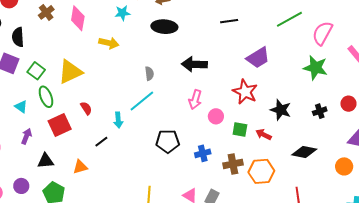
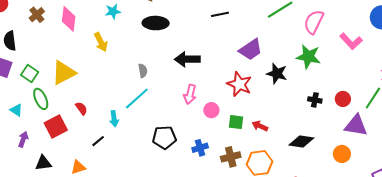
yellow arrow: (109, 43) -> (101, 42), turned 54
red circle: (348, 104) -> (343, 99), moved
black star: (281, 110) -> (277, 74), moved
black cross: (320, 111) -> (315, 100), turned 32

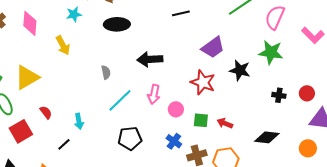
cyan line: (137, 98) -> (120, 100), moved
blue cross: (200, 148) -> (174, 141), moved, turned -35

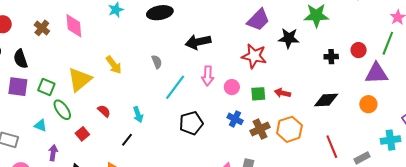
yellow arrow: (63, 45) -> (114, 65), moved
red square: (21, 131) -> (82, 134), size x0.6

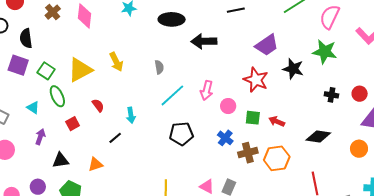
black arrow: (198, 42) -> (204, 41), moved

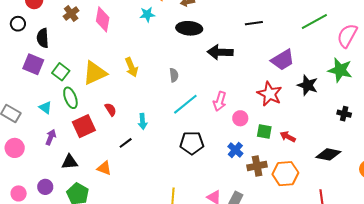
red square: (73, 124) -> (84, 126), size x1.6
orange triangle: (95, 164) -> (104, 168), turned 35

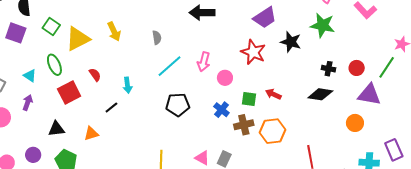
green square: (61, 72) -> (51, 27), moved
green square: (264, 131) -> (249, 99), moved
purple arrow: (51, 137) -> (28, 103), moved
black diamond: (328, 154) -> (320, 94), moved
orange triangle: (104, 168) -> (91, 134), turned -35

